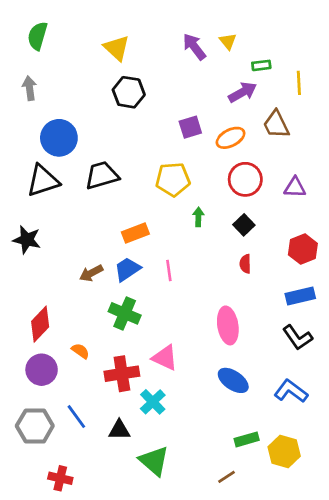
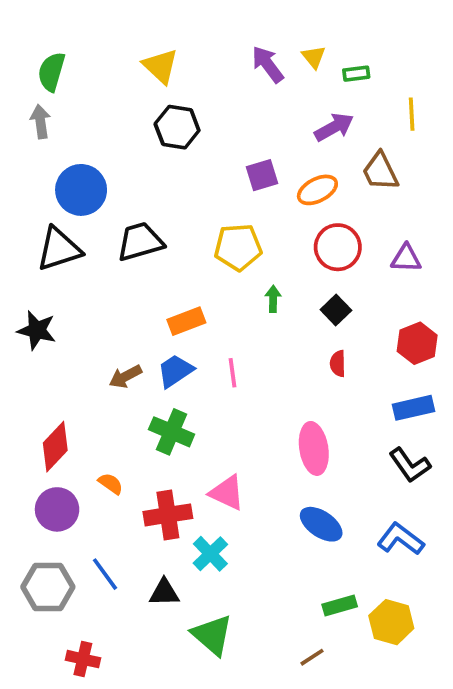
green semicircle: (37, 36) -> (52, 72), moved
green rectangle: (261, 65) -> (356, 74), moved

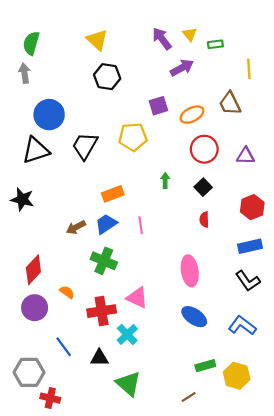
purple arrow: (334, 127) -> (182, 68), moved
black trapezoid: (140, 242) -> (85, 146), turned -44
yellow pentagon: (238, 247) -> (133, 137), moved
gray hexagon: (48, 587) -> (29, 372), moved

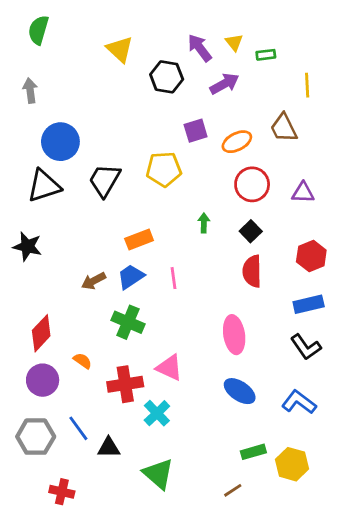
green semicircle: (31, 43) -> (38, 30), moved
black hexagon: (107, 77) -> (167, 77), moved
red semicircle: (204, 219) -> (252, 271), size x1.6
black triangle: (99, 358) -> (109, 448), moved
gray hexagon: (29, 372) -> (36, 437), moved

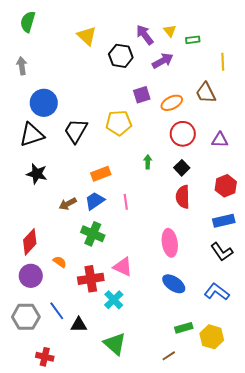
black star: (27, 246) -> (37, 174), moved

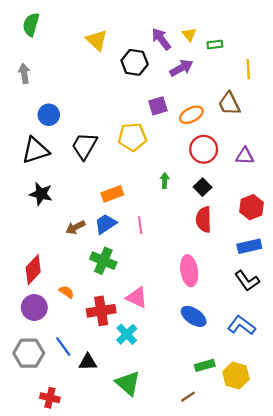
blue circle: (44, 103) -> (49, 115), size x0.7

